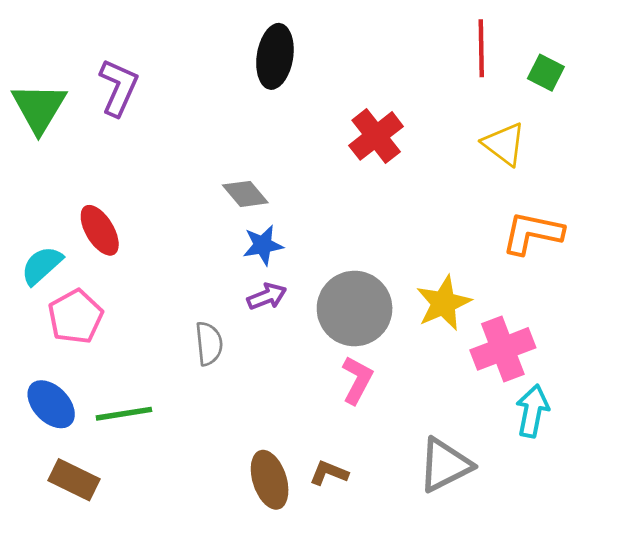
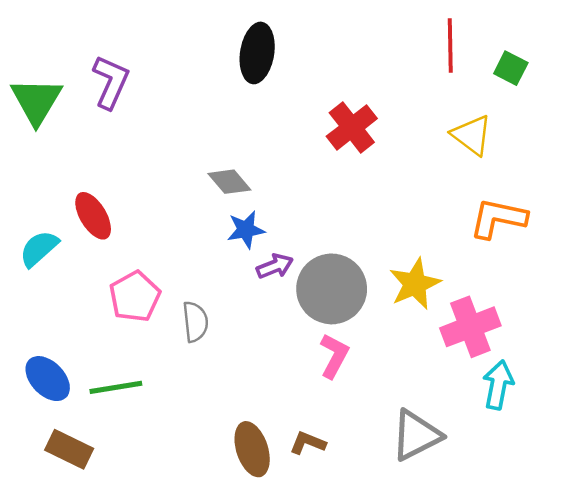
purple arrow: (267, 296) -> (275, 266), moved
pink pentagon: (75, 317) -> (135, 297), moved

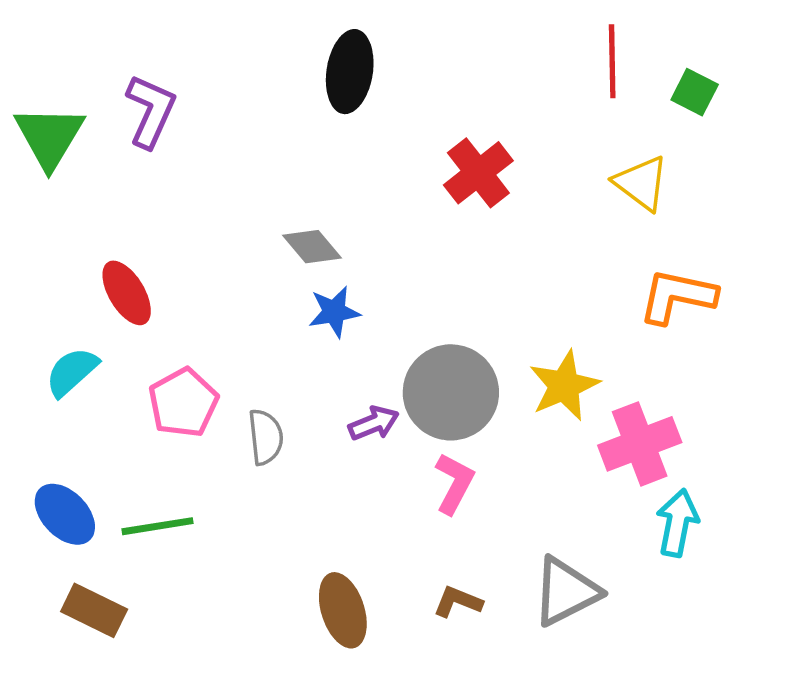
cyan semicircle: (39, 249) -> (72, 372), moved
purple arrow: (275, 266) -> (374, 423), moved
brown L-shape: (308, 443) -> (458, 602), moved

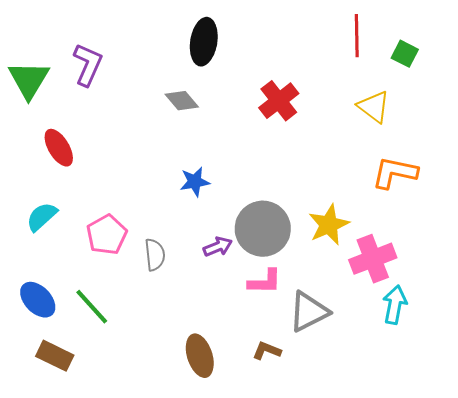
gray diamond: (312, 247) -> (182, 101), moved
red ellipse: (127, 293) -> (59, 148), moved
pink L-shape: (454, 483) -> (265, 282), turned 63
green line: (158, 526) -> (92, 307), turned 57
gray triangle: (566, 591) -> (309, 312), moved

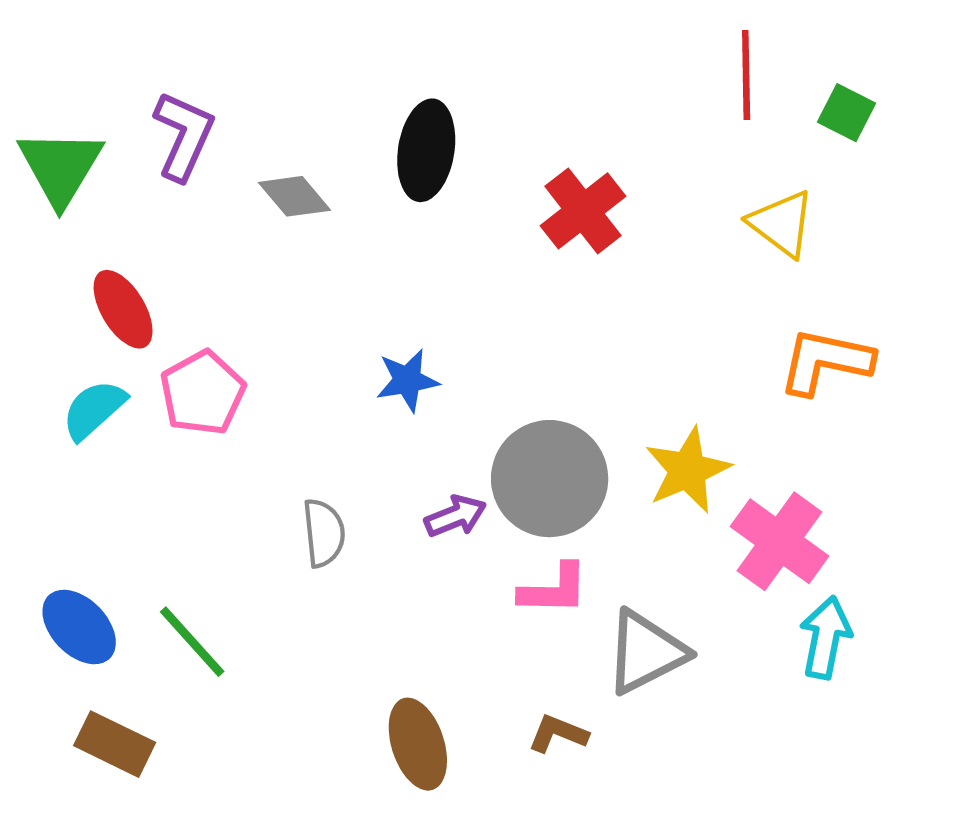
black ellipse: (204, 42) -> (426, 150), moved
gray diamond: (182, 101) -> (294, 196), moved
cyan semicircle: (42, 217) -> (94, 410), moved
pink pentagon: (107, 235) -> (202, 393), moved
pink cross: (373, 259) -> (780, 541), turned -33

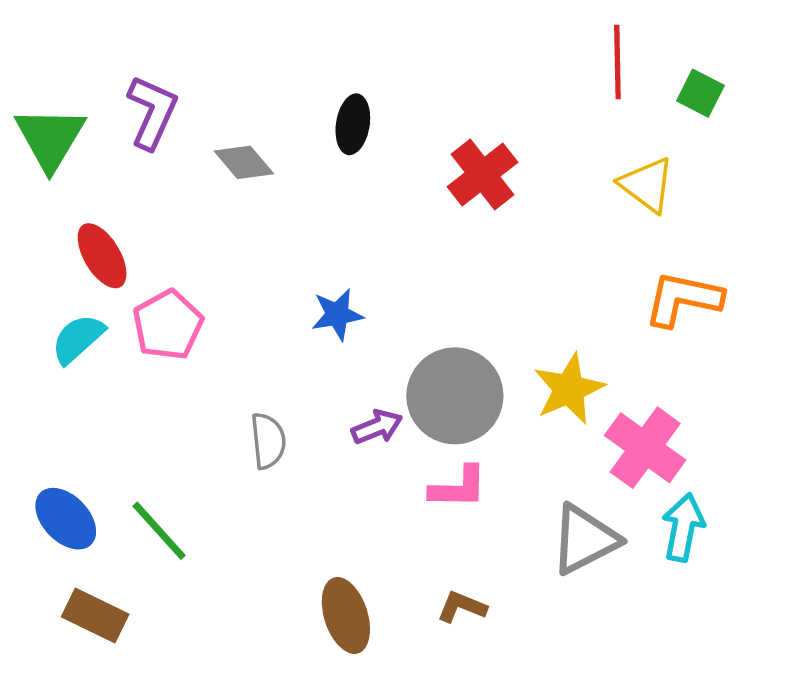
black ellipse: (426, 150) -> (353, 124), size x0.7
gray triangle: (646, 652) -> (585, 539), moved

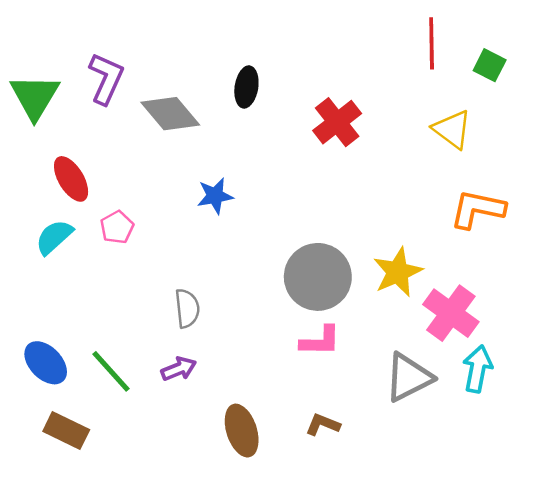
gray diamond: (244, 162) -> (170, 114), size x1.4
blue star: (337, 315) -> (215, 196), moved
pink pentagon: (168, 325) -> (117, 227), size x0.7
purple arrow: (377, 427) -> (179, 369), moved

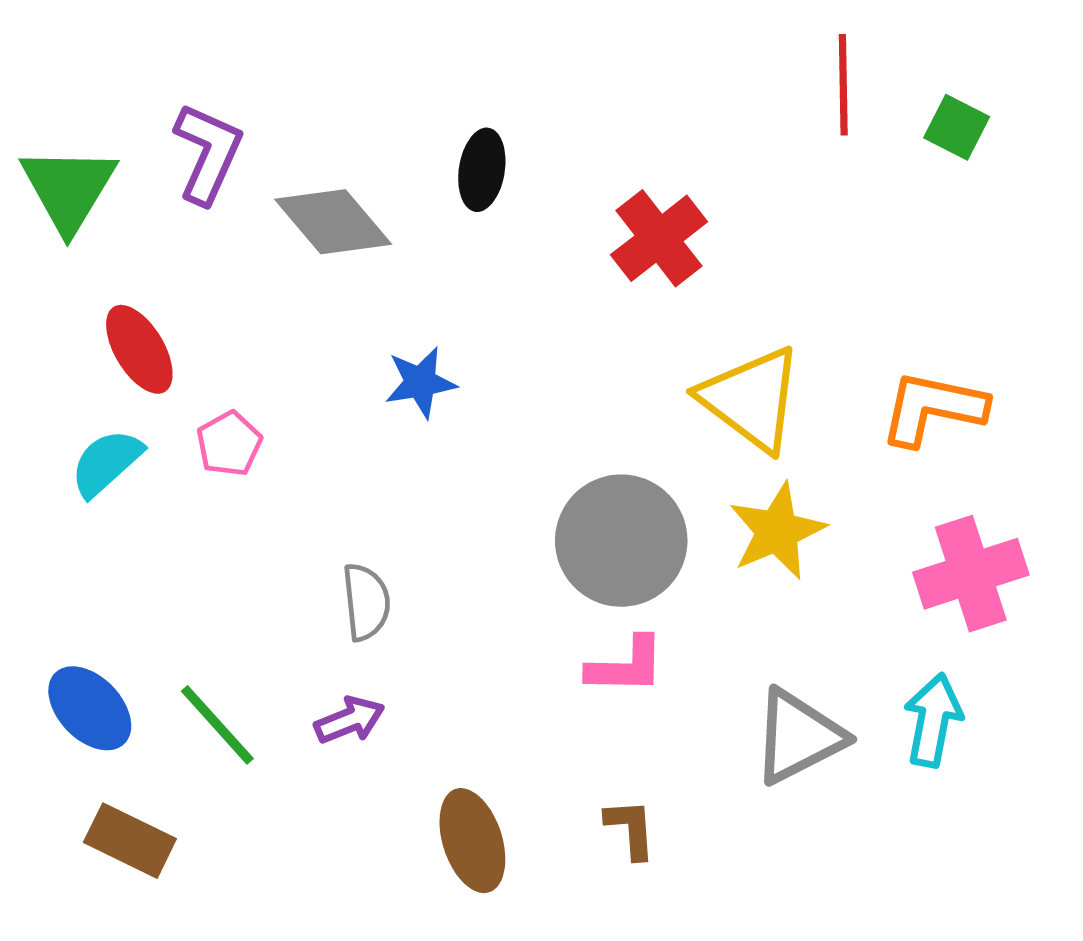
yellow triangle: (452, 129) -> (751, 399), moved, size x1.4
pink cross: (451, 313) -> (971, 574), moved, turned 36
brown L-shape: (323, 424) -> (631, 829), turned 64

